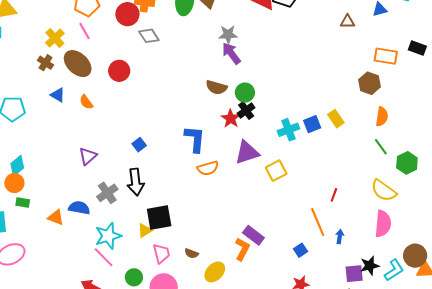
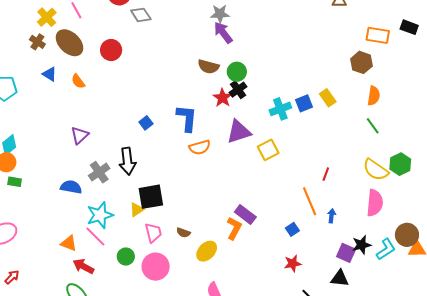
blue square: (139, 145) -> (146, 123), moved
green hexagon: (407, 163) -> (400, 164), moved
orange triangle: (56, 217) -> (69, 243), moved
purple square: (354, 274) -> (346, 253), turned 30

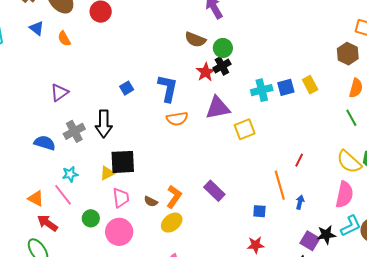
cyan star: (100, 215) -> (70, 174), size x0.6
orange L-shape: (234, 228) -> (174, 197), moved
blue square: (292, 229) -> (259, 211), turned 32
cyan L-shape: (386, 249) -> (351, 226), moved

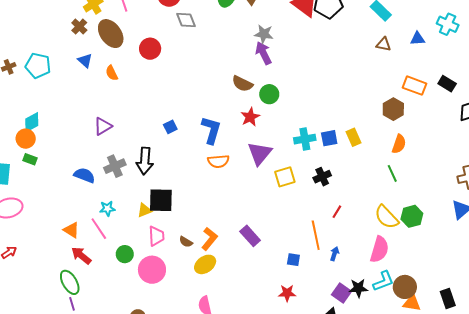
black cross: (222, 66) -> (322, 177), moved
purple triangle: (218, 108) -> (260, 153), turned -44

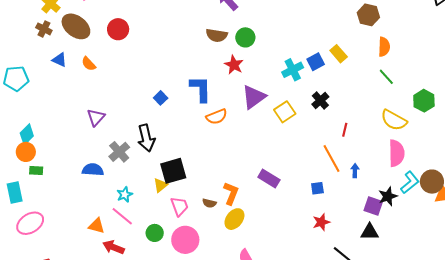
purple triangle: (260, 153) -> (254, 97), turned 32
green hexagon: (412, 216) -> (424, 101), moved

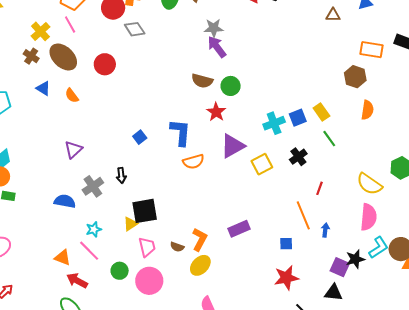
green line: (386, 77) -> (329, 139), moved
black arrow: (146, 138) -> (121, 175), size x0.6
purple rectangle: (269, 178) -> (239, 229), turned -60
red star: (321, 222) -> (286, 278), size x1.4

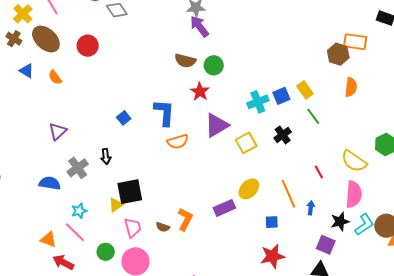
orange rectangle: (371, 50) -> (355, 42), moved
red line: (319, 188) -> (319, 172), moved, turned -48
black star: (355, 259) -> (340, 222), moved
yellow ellipse: (200, 265) -> (249, 189), moved

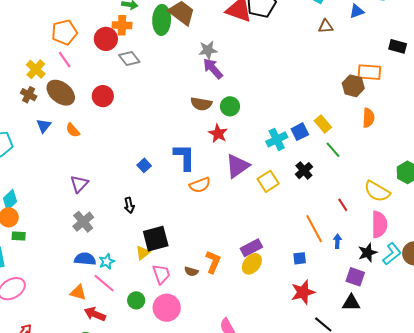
blue triangle: (27, 71) -> (44, 126), turned 42
gray cross: (78, 168) -> (83, 222), moved
blue semicircle: (50, 183) -> (85, 259), moved
yellow ellipse: (249, 189) -> (252, 264), moved

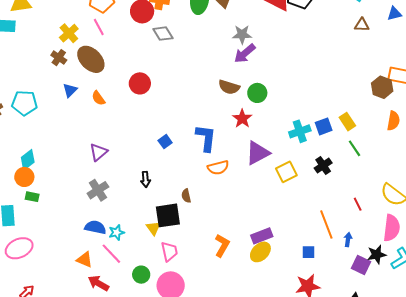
purple arrow: (213, 69) -> (245, 53), turned -95
red circle: (103, 96) -> (140, 83), moved
yellow triangle: (143, 253) -> (153, 228), turned -35
brown semicircle: (191, 271) -> (186, 196), moved, turned 56
purple square: (355, 277) -> (361, 265), moved

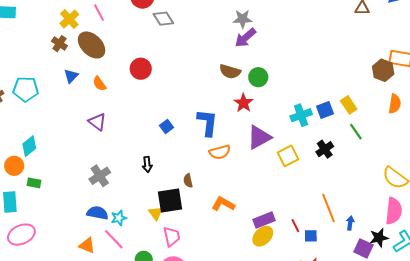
purple triangle: (98, 152) -> (97, 122), moved, turned -42
orange circle: (24, 177) -> (14, 166), moved
red line: (358, 204) -> (295, 226), moved
orange L-shape: (222, 245) -> (223, 204), moved, turned -90

